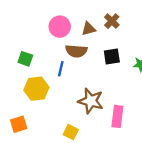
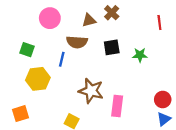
pink circle: (60, 27) -> (50, 18), moved

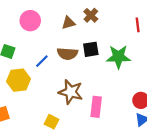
brown semicircle: (77, 42) -> (67, 54), moved
green star: (140, 55) -> (118, 57), size x1.6
blue line: (62, 59) -> (42, 61), turned 32

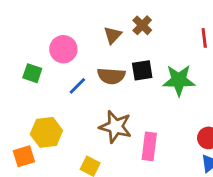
pink circle: (30, 21) -> (63, 49), moved
brown triangle: (68, 23) -> (113, 35), turned -32
yellow hexagon: (19, 80) -> (46, 132), moved

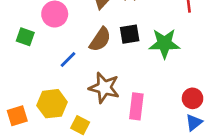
brown semicircle: (111, 76) -> (100, 39), turned -60
blue line: (77, 86) -> (68, 60), moved
yellow hexagon: (46, 132) -> (52, 104), moved

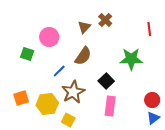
black square: (130, 34) -> (106, 81), moved, turned -35
brown star: (104, 88) -> (73, 92), moved, turned 30
orange square: (17, 116) -> (21, 98), moved

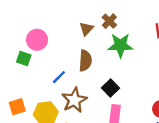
pink circle: (49, 37) -> (37, 40), moved
brown semicircle: (83, 56) -> (85, 61), turned -30
green star: (131, 59) -> (120, 45), moved

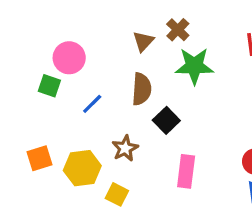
blue line: (59, 77) -> (92, 104), moved
black square: (111, 88) -> (166, 120), moved
brown star: (74, 100) -> (125, 148), size x0.7

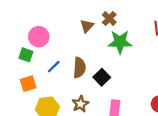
brown semicircle: (142, 89) -> (79, 68), moved
brown star: (125, 148) -> (80, 104), moved
orange square: (40, 158) -> (28, 84), moved

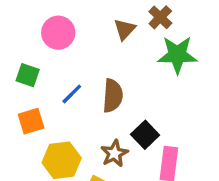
pink circle: (39, 37) -> (58, 33), moved
black square: (102, 77) -> (145, 135), moved

